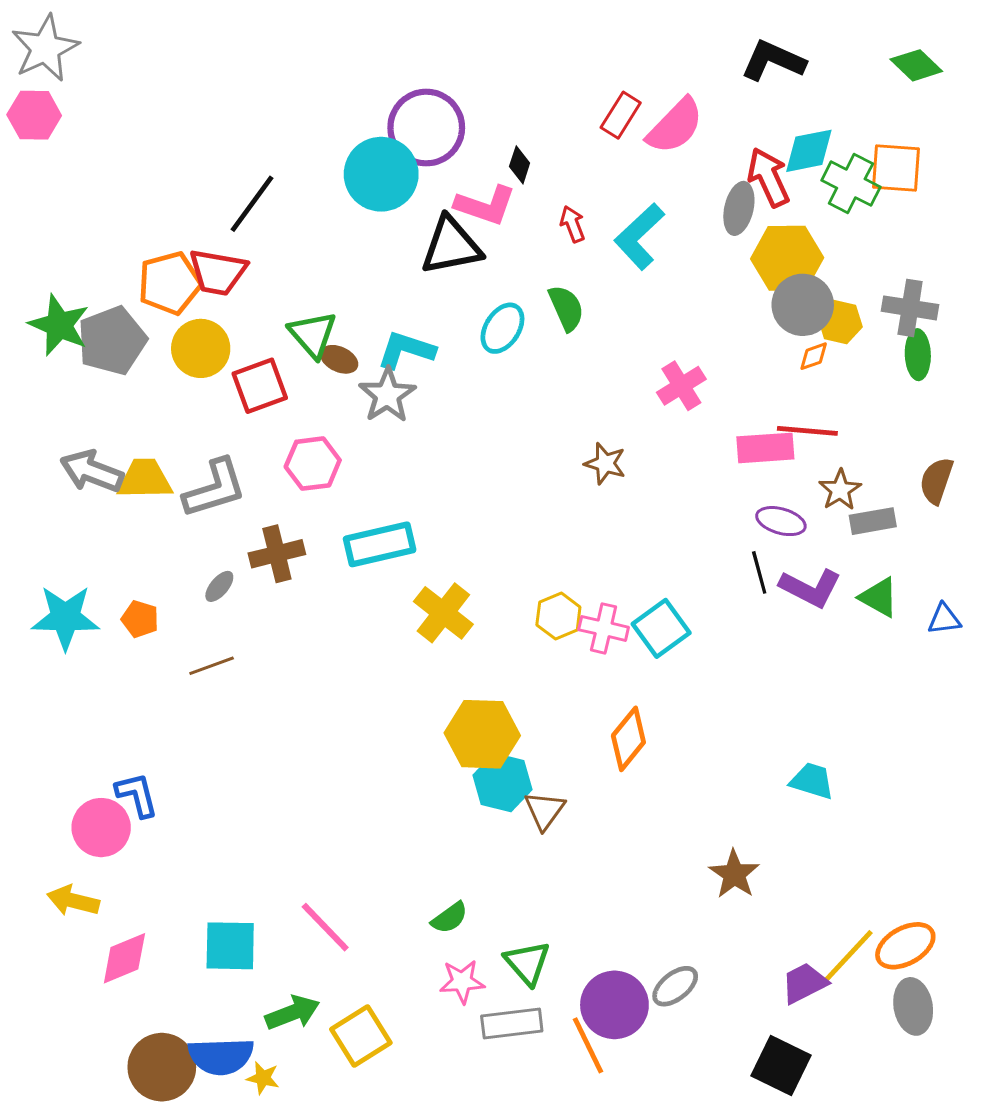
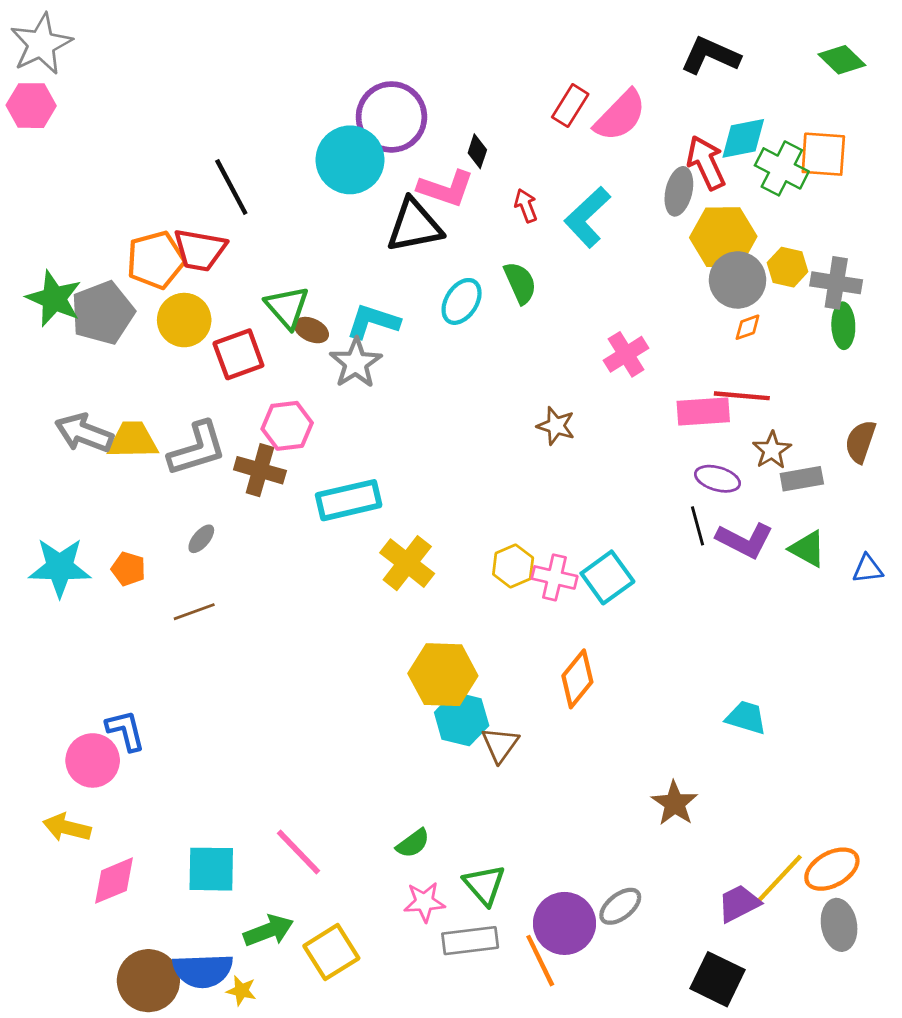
black line: (252, 204) -> (231, 187), turned -64
yellow hexagon: (840, 322) -> (788, 267), moved
brown cross: (277, 554) -> (260, 470), moved, turned 30

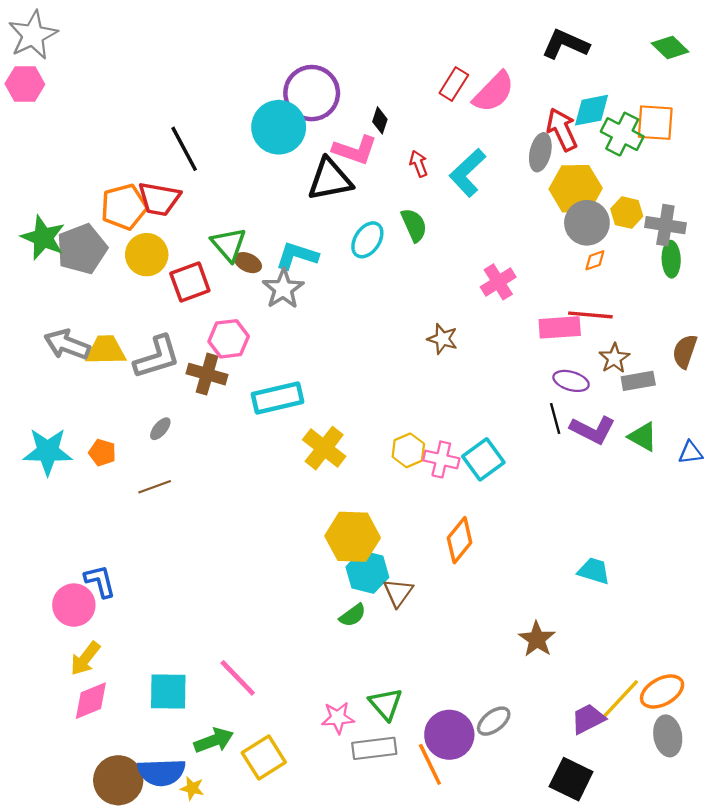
yellow arrow: (67, 828) -> (85, 659), moved, turned -66
green semicircle: (413, 843) -> (353, 615), moved

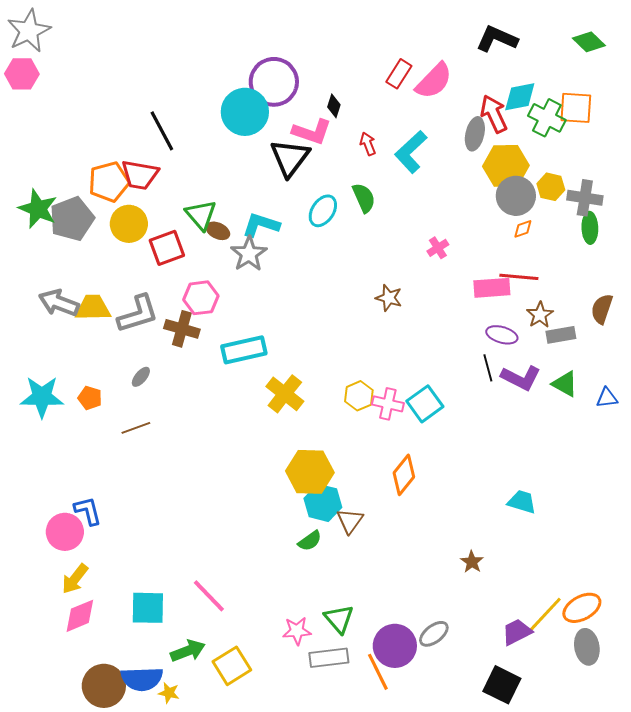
black triangle: (330, 180) -> (290, 158), turned -42
pink cross: (498, 282) -> (438, 248), size x0.7
brown star: (537, 639) -> (472, 562), size x0.7

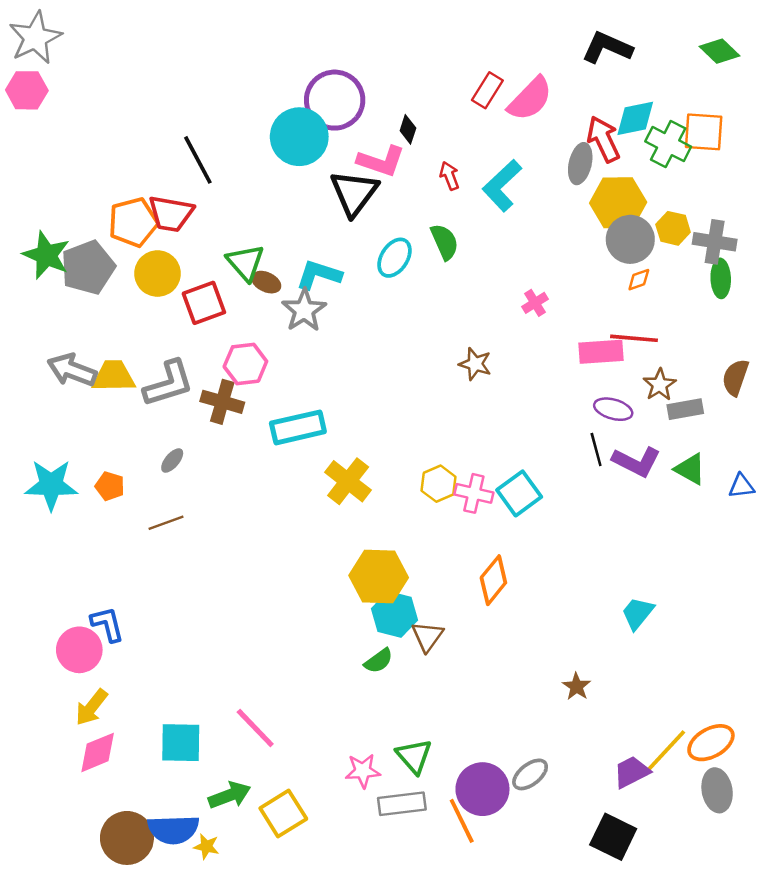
cyan trapezoid: (522, 502) -> (638, 613), turned -68

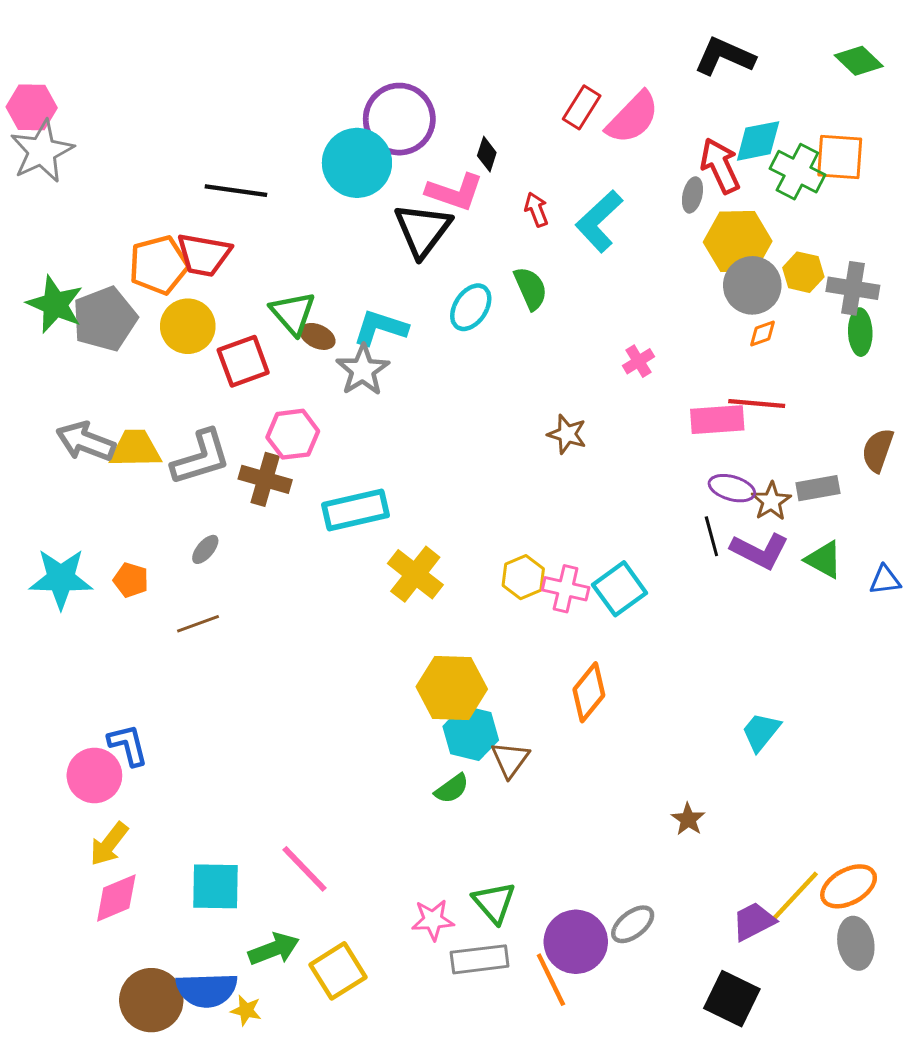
gray star: (35, 38) -> (42, 151), moved
black line: (198, 160) -> (236, 191), turned -54
gray ellipse: (580, 164) -> (692, 195), size x0.7
brown star: (660, 385) -> (771, 501), moved

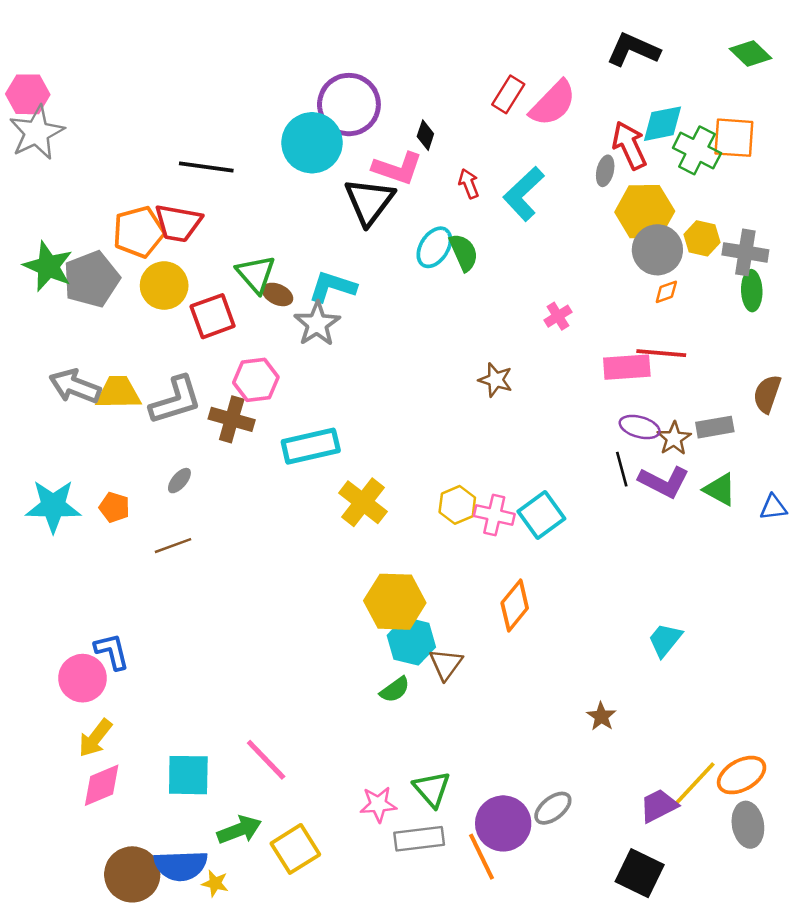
cyan ellipse: (471, 307) -> (434, 247), moved

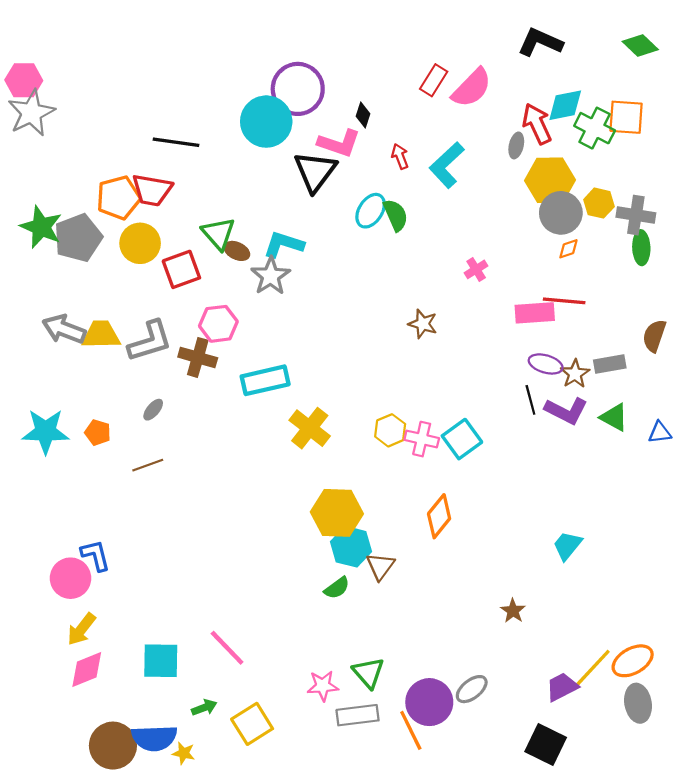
green arrow: (239, 830) -> (204, 708), size x0.7

